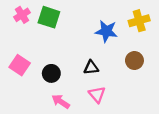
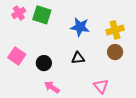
yellow cross: (139, 21) -> (115, 30), moved
blue star: (106, 31) -> (80, 27), moved
pink triangle: (97, 94) -> (101, 86), moved

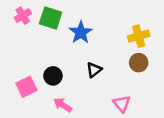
blue star: (80, 27) -> (81, 32), moved, turned 30
pink square: (17, 56) -> (26, 87), moved, turned 30
black triangle: (78, 58) -> (94, 70), turned -32

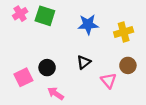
blue star: (81, 32) -> (88, 24), moved, turned 30
brown circle: (139, 63) -> (128, 65), moved
pink triangle: (122, 104) -> (109, 81), moved

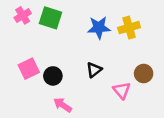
yellow cross: (124, 32) -> (129, 28), moved
pink square: (23, 77) -> (29, 69), moved

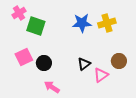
green square: (50, 18) -> (36, 26), moved
black triangle: (94, 70) -> (84, 64), moved
pink triangle: (122, 90) -> (101, 75), turned 35

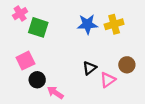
black circle: (44, 63) -> (37, 80), moved

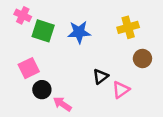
pink cross: (20, 14) -> (23, 15), turned -32
blue star: (87, 24) -> (79, 32), moved
brown circle: (127, 65) -> (142, 58), moved

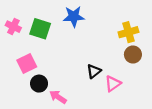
pink cross: (23, 15) -> (13, 27), moved
yellow cross: (128, 27) -> (128, 32), moved
blue star: (79, 32) -> (74, 16), moved

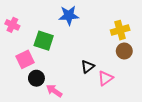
green square: (40, 29) -> (44, 41), moved

